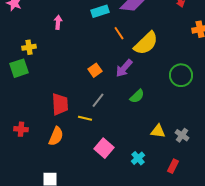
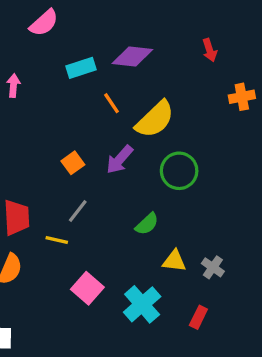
green circle: (181, 75) -> (179, 171), moved
green semicircle: (137, 96) -> (147, 224), moved
cyan cross: (138, 158) -> (142, 304), size x1.6

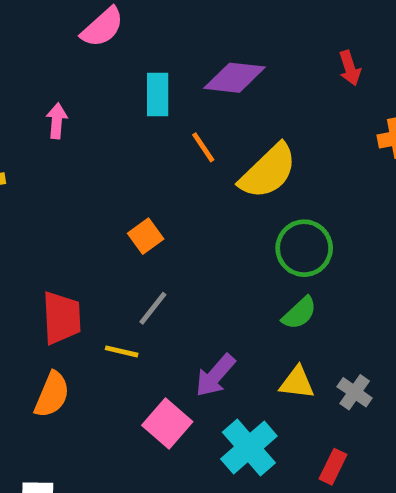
cyan rectangle: (81, 68) -> (158, 94), turned -72
purple arrow: (120, 160) -> (215, 375), moved
green semicircle: (147, 224) -> (299, 313), moved

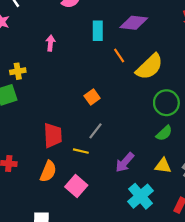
pink square: (167, 423) -> (76, 186), moved

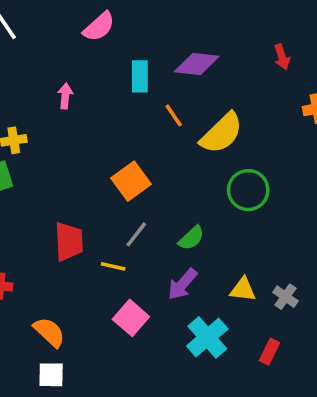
orange square: (92, 97) -> (131, 181), size x1.5
green semicircle: (164, 133) -> (191, 238), moved
orange semicircle: (48, 171) -> (49, 332), moved, turned -70
pink square: (76, 186) -> (131, 318), moved

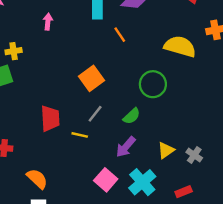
yellow semicircle: (222, 133) -> (180, 46), moved, turned -120
green circle: (248, 190) -> (153, 84), moved
yellow triangle: (243, 290) -> (166, 150), turned -42
pink square: (131, 318) -> (106, 180), moved
red rectangle: (270, 352) -> (184, 192), turned 42

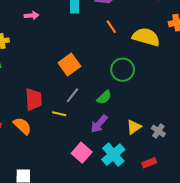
pink arrow: (48, 22) -> (32, 15), turned 80
orange line: (120, 35) -> (111, 27), moved
orange semicircle: (37, 179) -> (22, 126), moved

